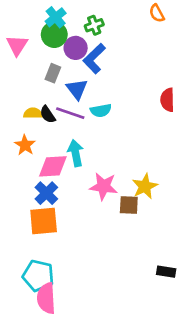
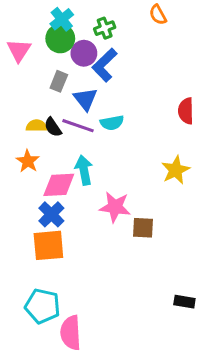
orange semicircle: (157, 13) -> (158, 15), moved
yellow star: (145, 186) -> (176, 170), moved
pink semicircle: (46, 298) -> (71, 333), moved

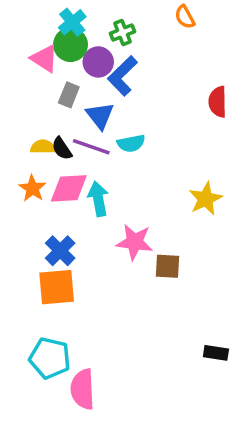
pink triangle: (19, 50) -> (45, 58), moved, turned -30
red semicircle: (186, 111) -> (218, 102), moved
pink diamond: (59, 185) -> (69, 188), moved

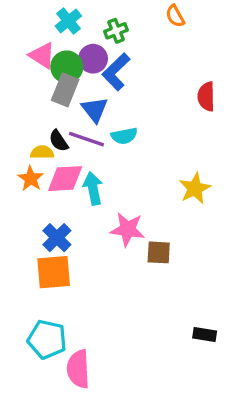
green circle: (71, 45) -> (67, 67), moved
gray rectangle: (69, 95) -> (65, 90), size x1.4
yellow semicircle: (43, 147) -> (42, 152), moved

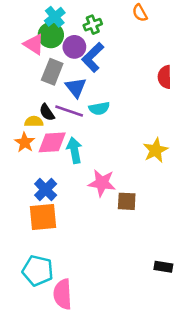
green circle: (67, 67) -> (51, 35), moved

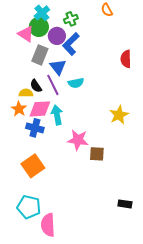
purple line: (69, 111) -> (53, 85), turned 45
blue cross: (46, 190) -> (35, 128), moved, turned -30
orange square: (43, 217) -> (33, 166), turned -30

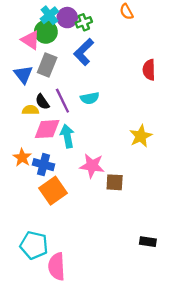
purple circle: (57, 36) -> (67, 18), moved
blue triangle: (58, 67) -> (23, 74), moved
orange star: (19, 109) -> (22, 157), moved
blue cross: (35, 128) -> (43, 165), moved
orange square: (33, 166) -> (53, 191), moved

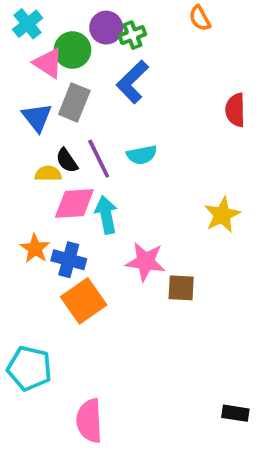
cyan cross: (49, 15) -> (28, 24), moved
black rectangle: (148, 242) -> (235, 413), moved
cyan pentagon: (34, 245) -> (29, 368), moved

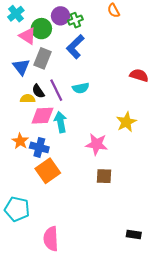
red semicircle: (235, 110) -> (139, 75), moved, turned 108
pink star: (145, 262) -> (97, 144), moved
brown square: (181, 288) -> (104, 176), moved

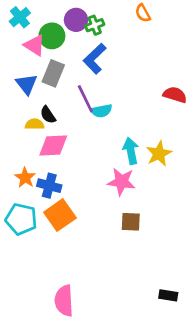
purple line: (56, 90) -> (85, 99), moved
cyan arrow: (61, 122) -> (131, 151), moved
cyan pentagon: (17, 209) -> (21, 219), moved

